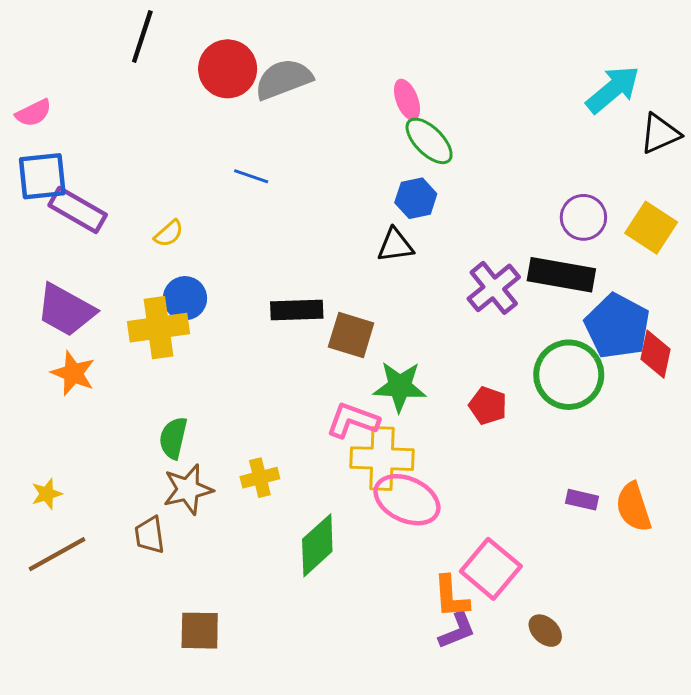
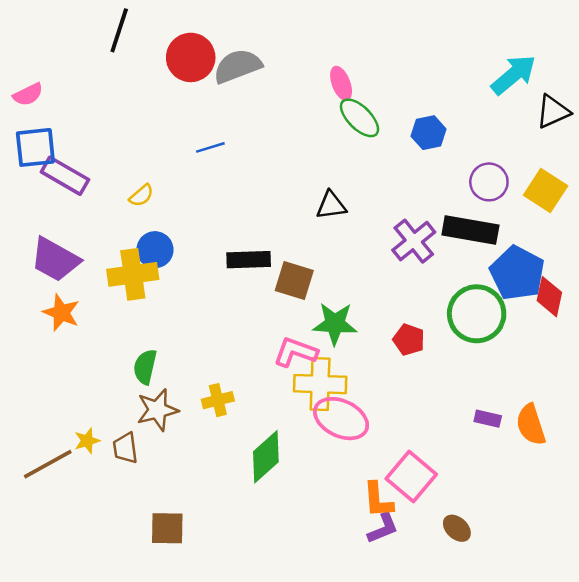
blue line: (251, 176) -> (210, 147), turned -36
blue hexagon: (416, 198) -> (429, 133), moved
yellow star: (47, 494) -> (87, 441), moved

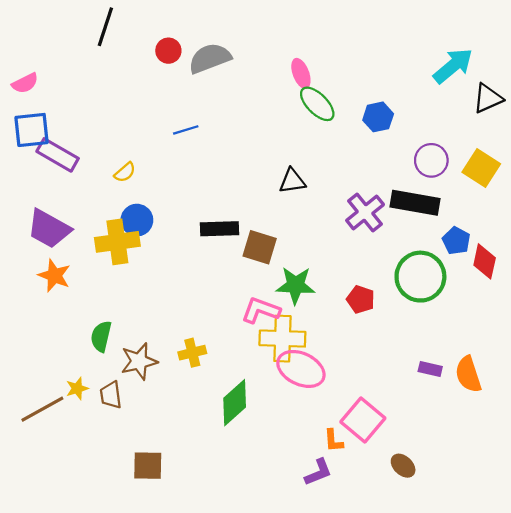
red circle: (191, 57) -> (168, 51), size x0.6
blue pentagon: (517, 273) -> (456, 241), size x0.6
green semicircle: (145, 367) -> (101, 336), moved
orange L-shape: (378, 500) -> (334, 441), size x0.7
purple L-shape: (383, 528) -> (318, 472), moved

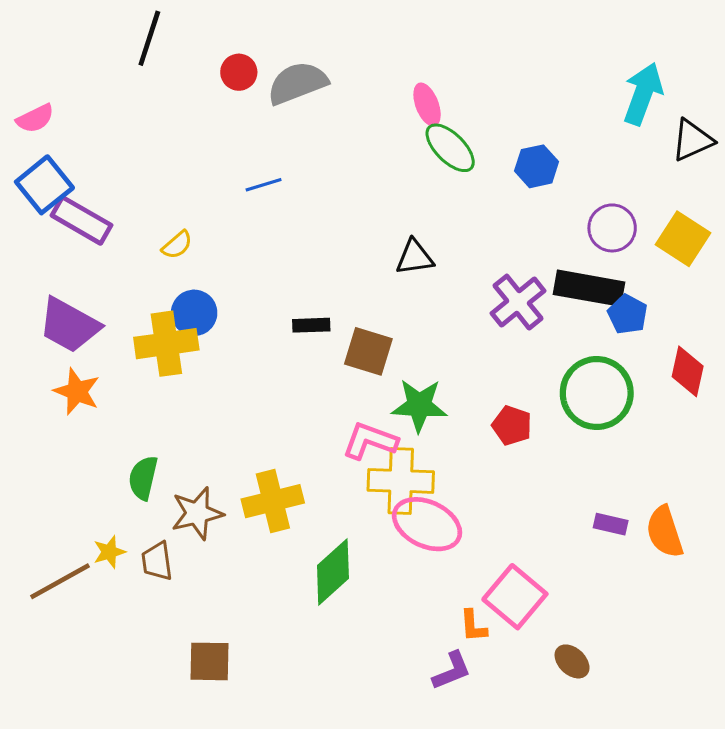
cyan arrow: (453, 66) -> (643, 94), turned -30
blue square: (32, 130) -> (44, 185), turned -33
black rectangle: (219, 229) -> (311, 325), size x0.7
blue pentagon: (456, 241) -> (628, 314), moved
yellow cross: (192, 353) -> (273, 501), size x1.5

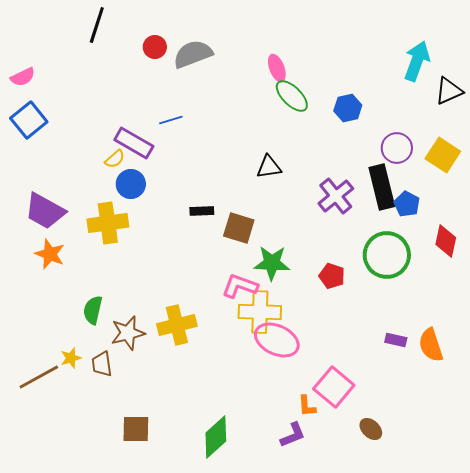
purple rectangle: (81, 220) -> (134, 143), moved
black rectangle: (589, 288) -> (382, 187), turned 66
blue circle: (194, 313) -> (131, 184), moved
green diamond: (333, 572) -> (216, 437), moved

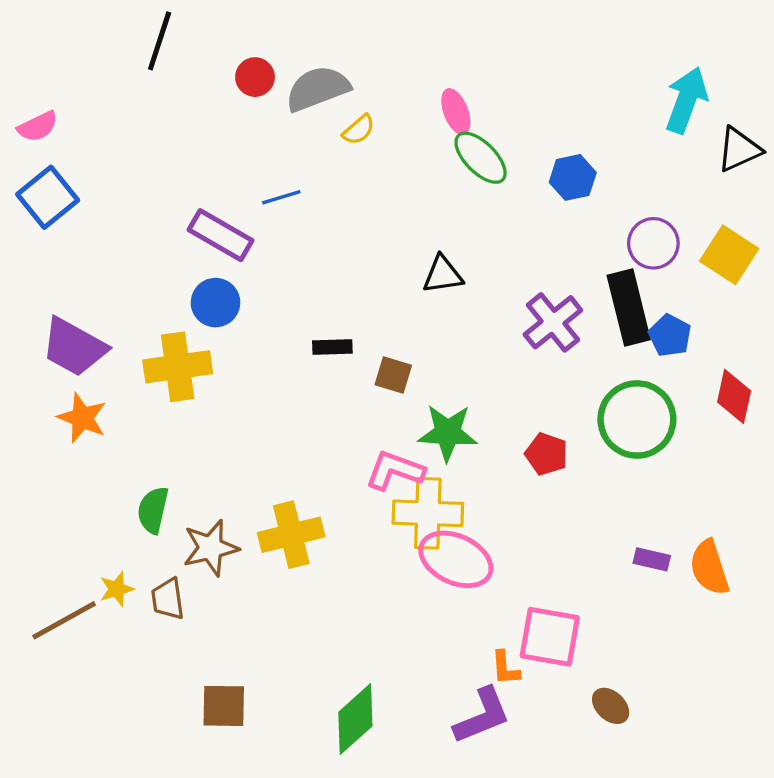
yellow semicircle: (115, 159) -> (359, 130), moved
brown square: (239, 228) -> (393, 375), size x0.7
pink square: (334, 387) -> (550, 637), turned -30
purple L-shape: (293, 435) -> (482, 716), size x1.4

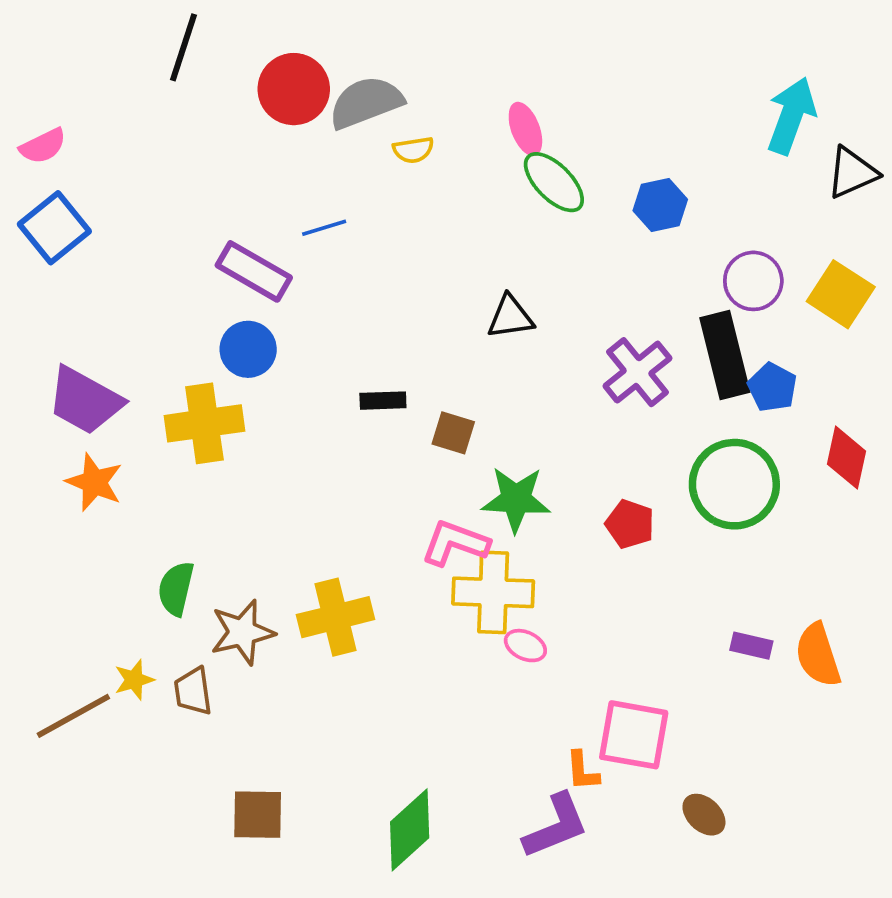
red circle: (255, 77) -> (294, 89), size x1.6
yellow semicircle: (359, 130) -> (413, 150), turned 32
pink ellipse: (456, 559) -> (525, 646), size x0.5

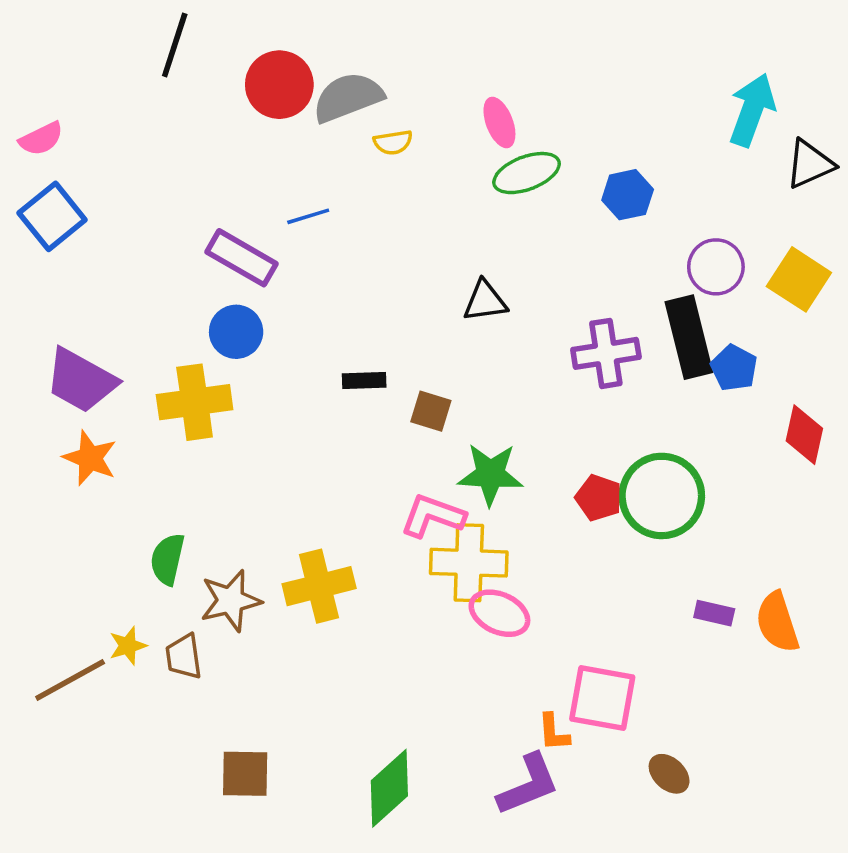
green ellipse: (554, 182) -> (527, 173), turned -66
purple cross: (637, 372) -> (606, 353), turned 30
green circle: (734, 484) -> (662, 496), moved
pink ellipse: (525, 646) -> (499, 613), size x1.5

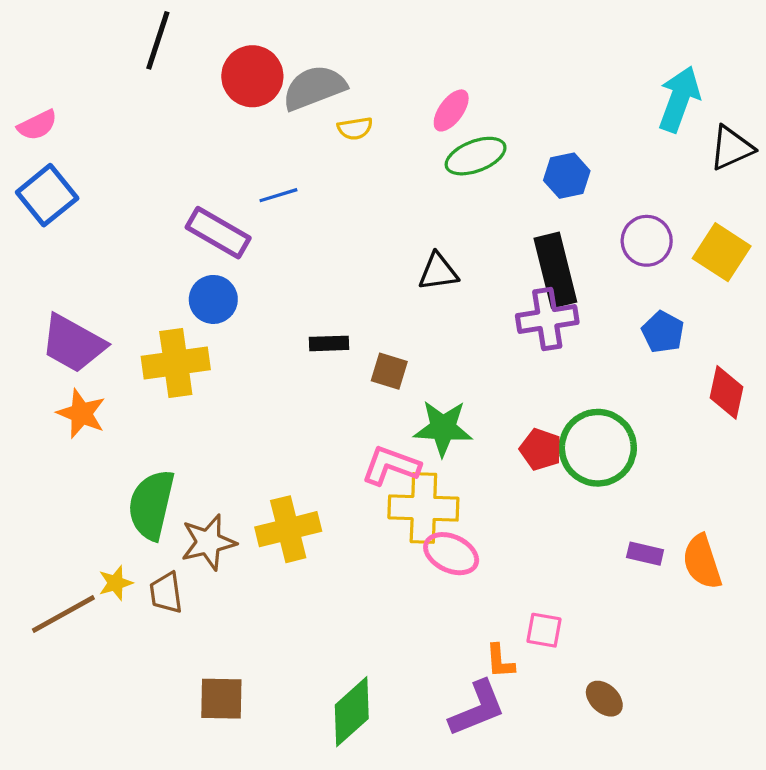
pink ellipse: (499, 123) -> (451, 110), turned 57
black rectangle: (689, 337) -> (555, 270), moved
green semicircle: (167, 559) -> (151, 505), size x1.5
pink square: (602, 698) -> (544, 630), size x0.6

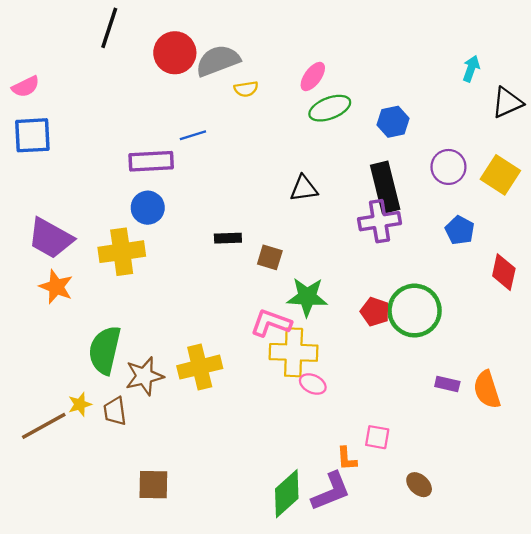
cyan arrow: (679, 99) -> (471, 69), size x0.6
blue square: (47, 195) -> (32, 135), turned 36
purple rectangle: (218, 233) -> (151, 161), turned -33
pink ellipse: (451, 554) -> (313, 384), size x0.7
green diamond: (352, 712) -> (287, 494), moved

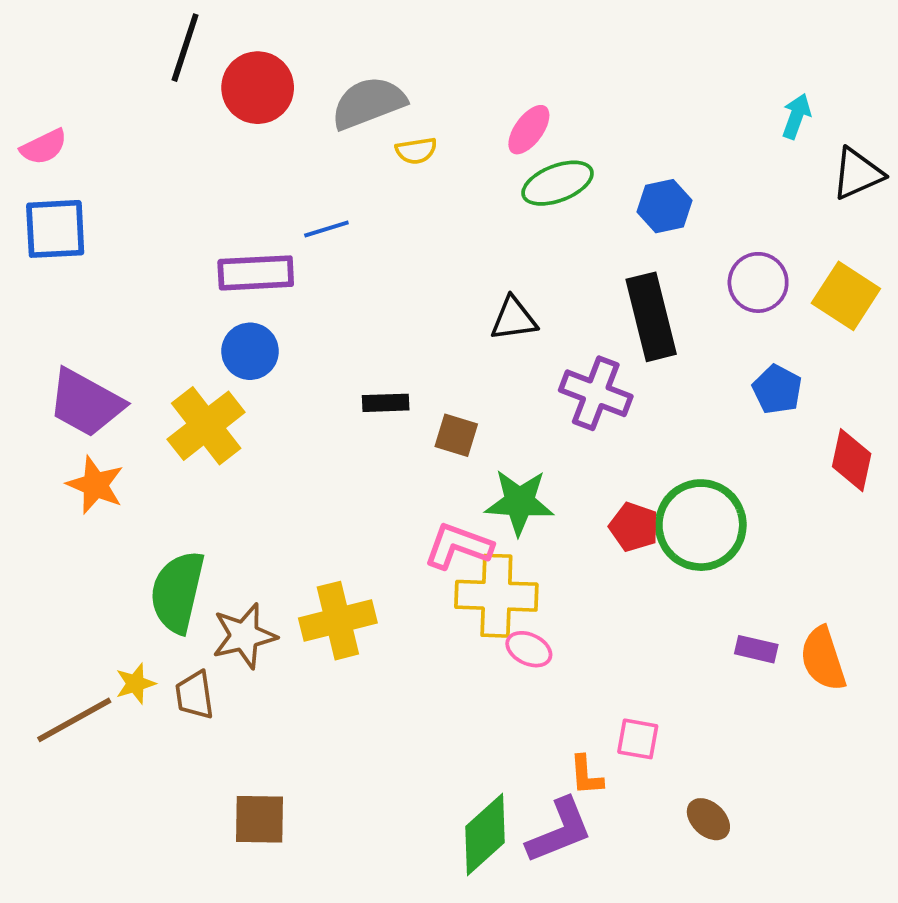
red circle: (175, 53) -> (258, 88), moved
purple cross: (379, 221) -> (596, 393), moved, turned 30
yellow cross: (122, 252) -> (206, 426), turned -30

